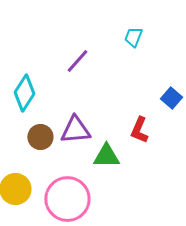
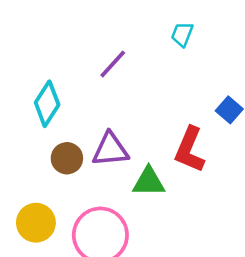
red L-shape: (139, 130) -> (190, 150), size x1.4

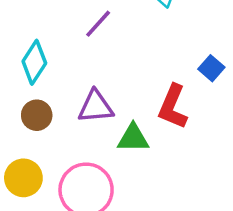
brown circle: (67, 158) -> (37, 115), moved

